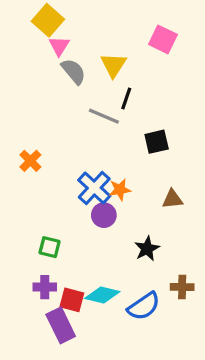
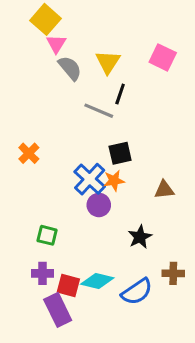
pink square: (163, 39) -> (163, 57), moved
black square: (157, 142) -> (120, 153), moved

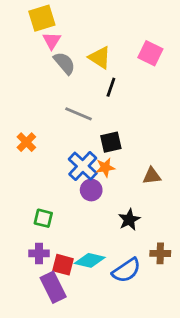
yellow square: (46, 19) -> (42, 18), turned 32
yellow triangle: (108, 62) -> (100, 58), turned -30
gray line: (99, 111) -> (79, 114), moved

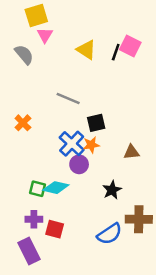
gray semicircle: (64, 63) -> (24, 55), moved
black line: (111, 87) -> (116, 52), moved
brown cross: (160, 253) -> (139, 219), size x1.5
cyan diamond: (90, 260) -> (56, 188), moved
purple rectangle: (53, 287) -> (29, 251), moved

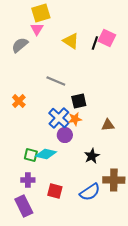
yellow square: (36, 15) -> (41, 13), moved
gray semicircle: (24, 55) -> (20, 45), turned -90
red square: (55, 229) -> (55, 191), moved

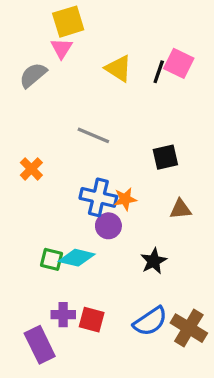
black square: (79, 101) -> (165, 157), moved
blue cross: (59, 118) -> (98, 197), turned -30
purple cross: (28, 180) -> (63, 315), moved
brown cross: (114, 180) -> (189, 328), moved, turned 30

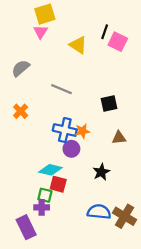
black line: (159, 72) -> (105, 32), moved
gray semicircle: (33, 75) -> (21, 68), moved
green square: (51, 259) -> (45, 195), moved
red square: (92, 320) -> (58, 184), moved
blue semicircle: (150, 321) -> (99, 212), turned -140

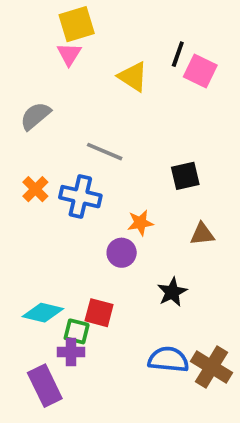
blue cross: (65, 130) -> (80, 197), moved
cyan diamond: (50, 170) -> (43, 313), moved

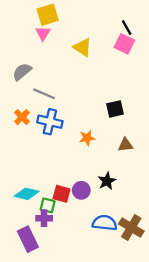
black line: (178, 54) -> (127, 28), moved, turned -49
gray line: (105, 152) -> (44, 94), moved
purple circle: (122, 253) -> (81, 190), moved

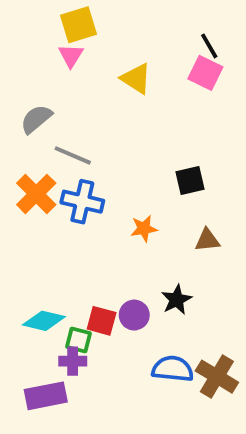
orange cross: (22, 117) -> (36, 194), size x1.5
purple rectangle: (28, 239) -> (46, 396), turned -75

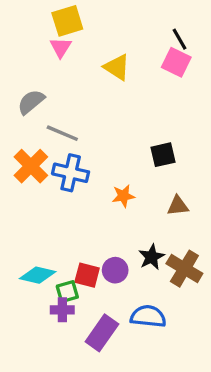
green square: (78, 340) -> (67, 292), turned -30
brown cross: (217, 377) -> (184, 269), moved
purple rectangle: (46, 396) -> (102, 333), moved, turned -44

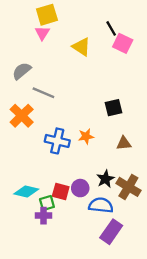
black line: (180, 39) -> (111, 28), moved
blue cross: (71, 173) -> (57, 141), moved
blue semicircle: (148, 316) -> (101, 205), moved
purple rectangle: (102, 333) -> (111, 232), moved

